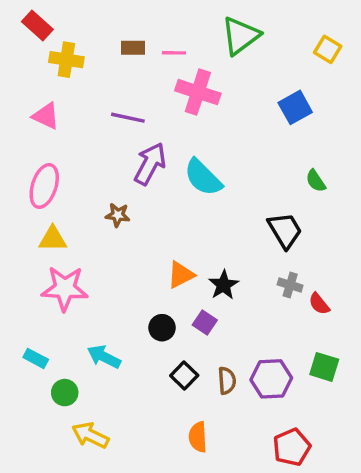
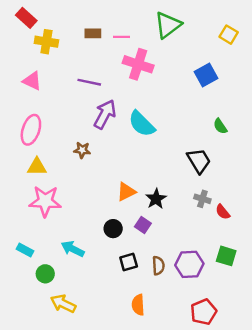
black square: (184, 375) -> (129, 262), turned 30

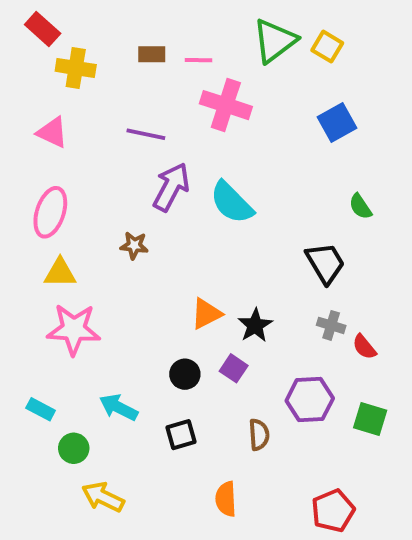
yellow square: (229, 35) -> (327, 47), moved
black square: (129, 262) -> (181, 435), moved
purple hexagon: (189, 264) -> (310, 400), moved

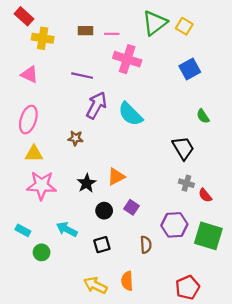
black star: (255, 325) -> (87, 183), moved
green square: (370, 419) -> (208, 236), size x1.5
yellow arrow: (103, 497) -> (95, 285), moved

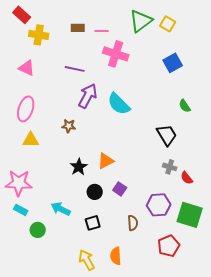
pink star: (42, 185) -> (19, 183), moved
yellow arrow: (95, 285) -> (87, 260), turned 35
red pentagon: (188, 288) -> (169, 246), moved

